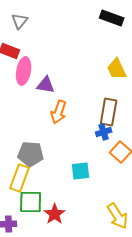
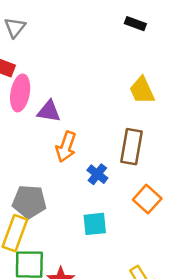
black rectangle: (112, 18) -> (135, 24), size x0.7
blue cross: (104, 132) -> (97, 174), moved, turned -35

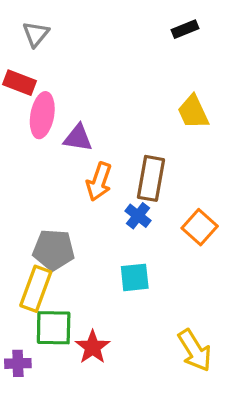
black rectangle: (135, 24) -> (185, 29), turned -42
brown rectangle: (131, 147) -> (151, 178), moved
orange square: (147, 199) -> (200, 227), moved

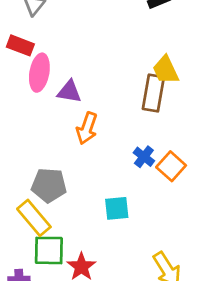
brown rectangle: (151, 178) -> (153, 93), moved
blue cross: (138, 216) -> (144, 157), moved
yellow rectangle: (36, 289) -> (34, 218), turned -60

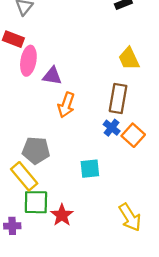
brown rectangle: (153, 93) -> (118, 99), moved

